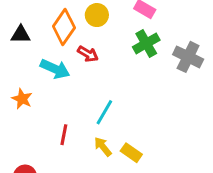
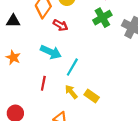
black triangle: (21, 34) -> (13, 21), moved
cyan arrow: (55, 69) -> (51, 52), moved

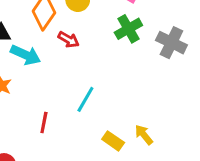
cyan arrow: (51, 52) -> (26, 55), moved
yellow arrow: (71, 92) -> (144, 135), moved

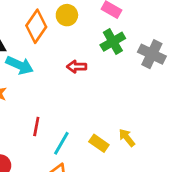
red arrow: (69, 40) -> (77, 67), moved, turned 150
cyan line: (85, 99) -> (61, 143), moved

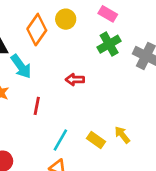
cyan arrow: (20, 65) -> (21, 66), turned 30
red arrow: (77, 67) -> (75, 80), moved
red line: (36, 127) -> (37, 106), moved

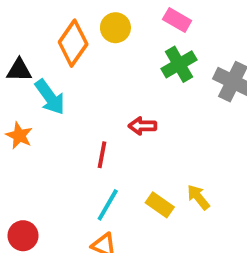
red arrow: (75, 80) -> (142, 126), moved
red line: (37, 106) -> (102, 155), moved

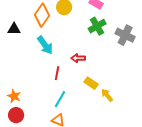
cyan arrow: (50, 97) -> (45, 45), moved
orange star: (19, 136) -> (14, 96), moved
yellow rectangle: (160, 205) -> (91, 83), moved

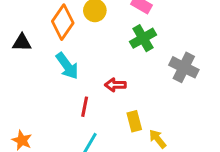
gray cross: (125, 35) -> (184, 67), moved
yellow rectangle: (91, 83) -> (134, 121), turned 40

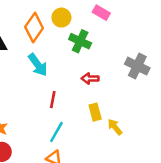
green cross: (143, 38) -> (80, 41), moved, turned -35
red arrow: (115, 85) -> (90, 78), moved

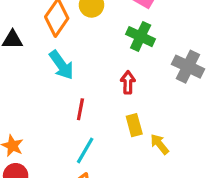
green cross: (80, 41) -> (141, 37), moved
red arrow: (90, 78) -> (128, 82), turned 91

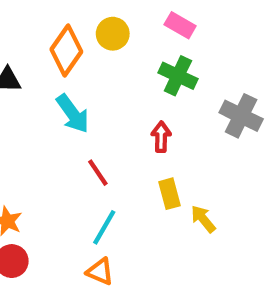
red line: (80, 109) -> (98, 173), turned -45

